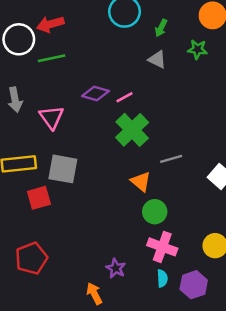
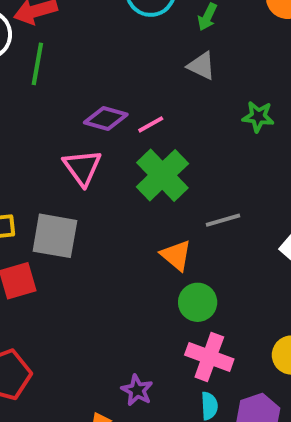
green star: (197, 49) -> (258, 117), moved
green line: (52, 58) -> (37, 64), turned -68
pink triangle: (52, 117) -> (82, 167), moved

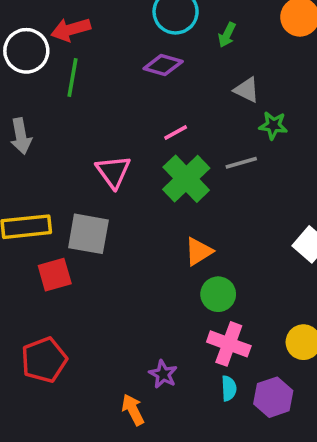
gray triangle: (202, 66) -> (247, 90), moved
purple diamond: (106, 119) -> (163, 65), moved
gray line: (223, 220) -> (241, 163), moved
orange triangle: (176, 255) -> (199, 252), turned 48

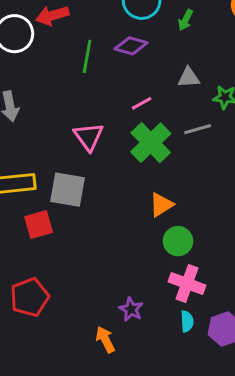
green line: (72, 77) -> (87, 56), moved
gray triangle: (247, 90) -> (189, 78), moved, turned -30

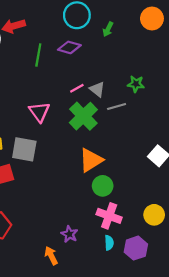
gray triangle: (189, 78) -> (97, 89), moved, turned 42
orange triangle: (161, 205) -> (91, 160), size x1.4

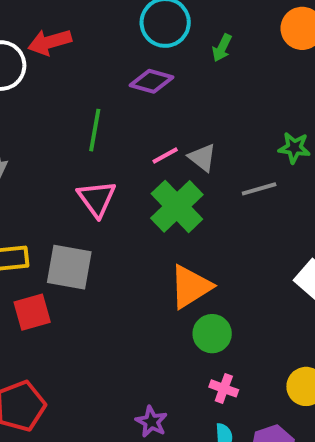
green line: (38, 55) -> (95, 130), moved
green star: (136, 84) -> (294, 148), moved
gray line: (117, 106) -> (259, 189), moved
pink cross: (109, 216) -> (224, 388), size x0.6

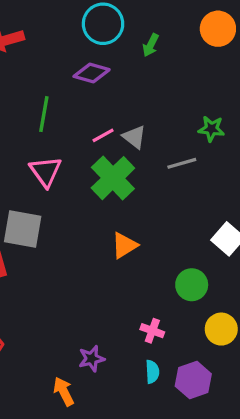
orange triangle: (191, 287) -> (124, 245), size x0.7
green circle: (212, 334) -> (192, 285), moved
purple star: (151, 422) -> (92, 359), turned 30

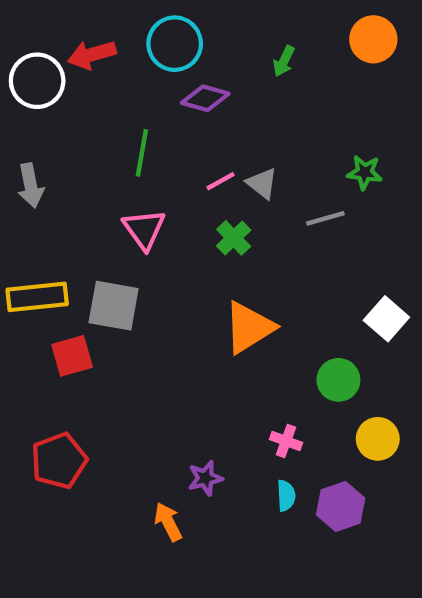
cyan circle: (103, 24) -> (175, 44), moved
green cross: (113, 178) -> (234, 238), size x0.6
orange triangle: (124, 245) -> (249, 327), size x1.5

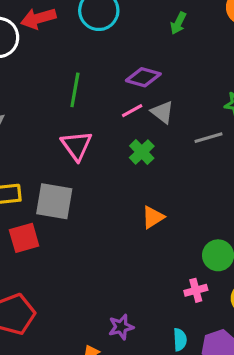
purple diamond: (205, 98) -> (143, 77), moved
orange triangle: (249, 327) -> (153, 217), size x0.6
pink cross: (286, 441) -> (196, 290), moved, turned -35

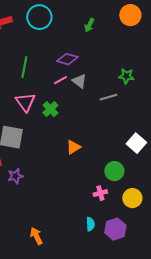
green cross: (142, 152) -> (50, 109), moved
purple star: (121, 327) -> (15, 176), moved

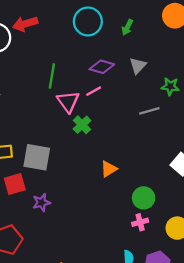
cyan circle: (39, 17) -> (88, 21), moved
gray triangle: (79, 81) -> (138, 66), moved, turned 35
pink triangle: (25, 102) -> (68, 102), moved
green circle: (114, 171) -> (144, 198), moved

